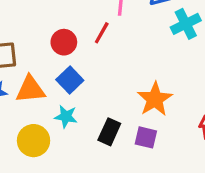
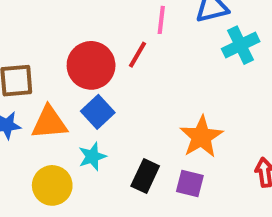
red circle: (64, 42) -> (91, 65), size x1.5
cyan star: (66, 117) -> (92, 157), turned -30

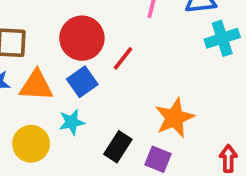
red line: (137, 55) -> (123, 58), moved

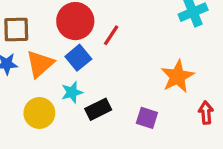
orange triangle: (36, 86) -> (40, 64), turned -40
orange star: (175, 118) -> (177, 76), moved
black rectangle: (118, 147) -> (98, 109), moved, turned 35

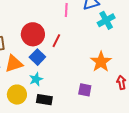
orange triangle: (40, 64) -> (14, 64), turned 30
black rectangle: (98, 109) -> (44, 100), moved, turned 42

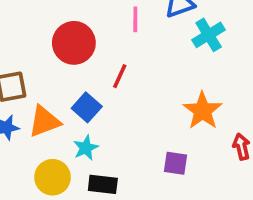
red circle: (33, 34) -> (74, 43), moved

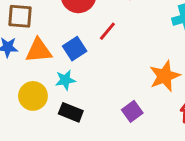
purple square: (176, 163) -> (132, 111), turned 30

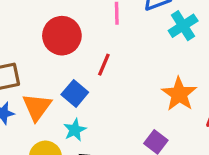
orange triangle: (39, 50) -> (37, 107), turned -32

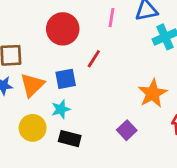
blue square: (75, 93) -> (66, 79), turned 30

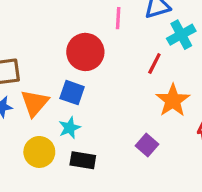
red circle: (63, 29) -> (85, 52), moved
red line: (94, 59) -> (154, 63), moved
blue square: (66, 79) -> (72, 93), turned 35

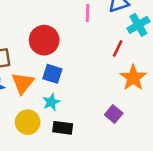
red circle: (85, 52) -> (44, 40), moved

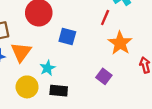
blue square: (52, 74) -> (67, 36), moved

